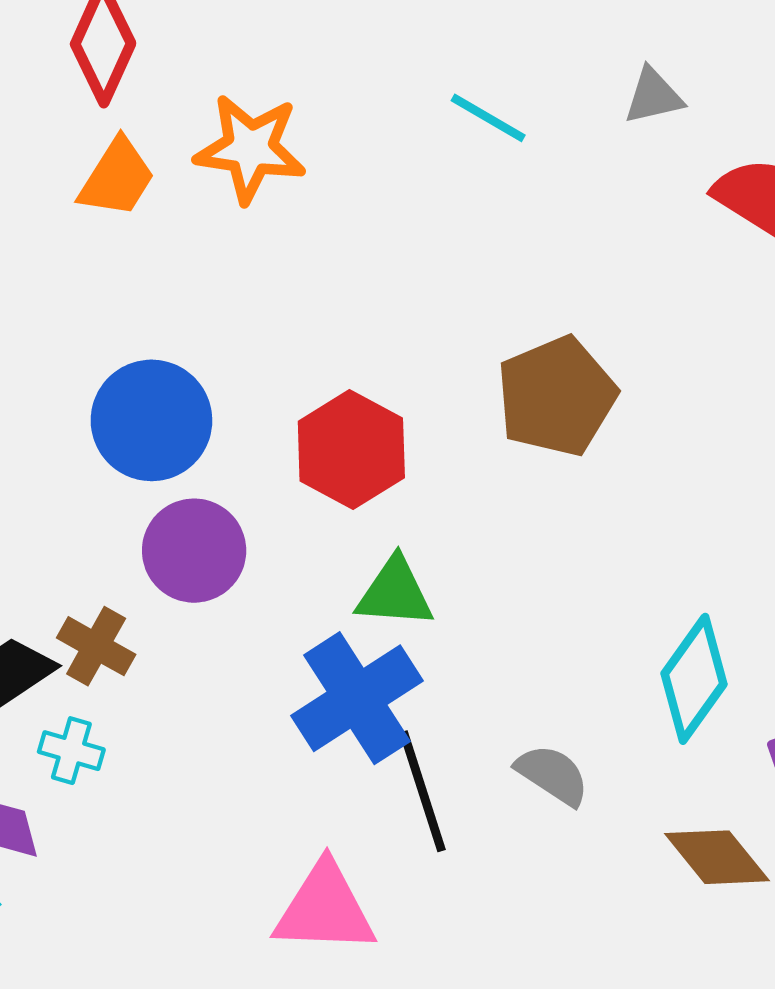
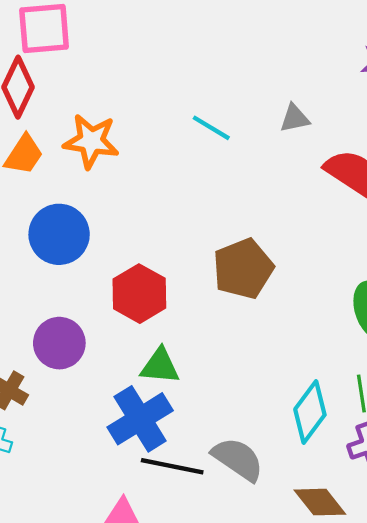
blue circle: (151, 420) -> (59, 234), moved
gray semicircle: (552, 775) -> (238, 459), size x1.4
black line: (423, 791) -> (172, 466), turned -62

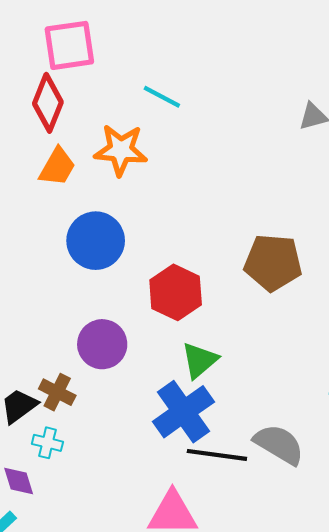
cyan line: (211, 128) -> (162, 97), moved
brown pentagon: (243, 269) -> (273, 263), turned 30
green triangle: (160, 366) -> (199, 360), turned -42

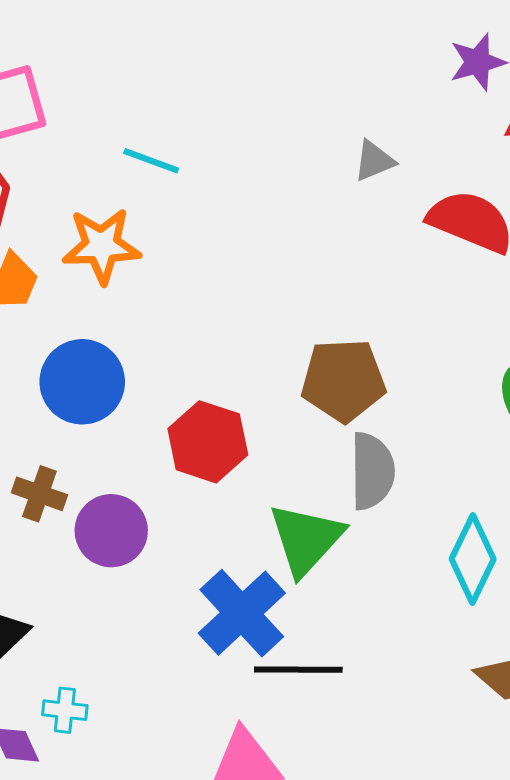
green triangle: (199, 360) -> (306, 539), moved, size x1.4
brown cross: (57, 392) -> (39, 494), moved
cyan cross: (47, 443) -> (65, 710), moved
gray semicircle: (279, 444) -> (372, 471), moved, turned 66

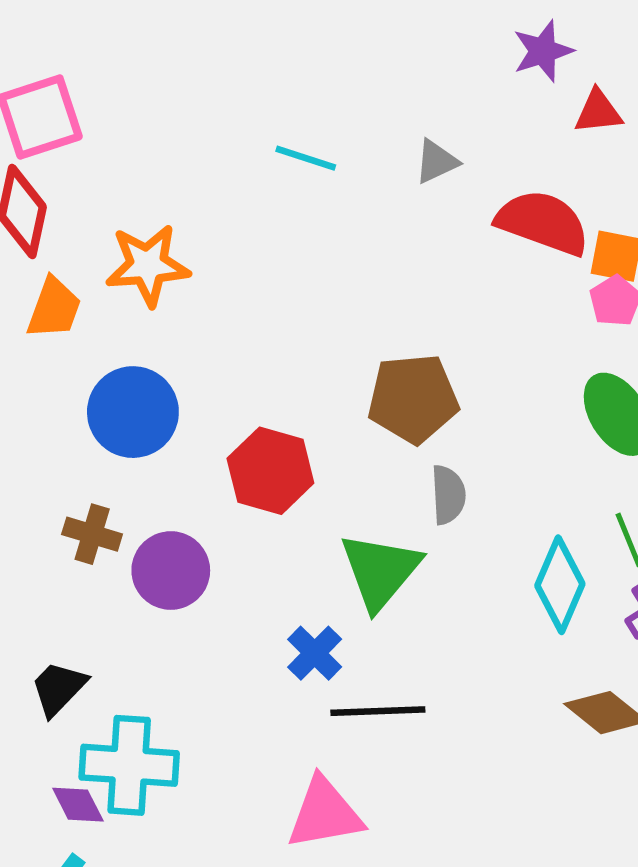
cyan line: (151, 161) -> (306, 158), moved
gray semicircle: (372, 471) -> (448, 495), size x0.7
blue cross: (242, 613) -> (315, 653), size x0.6
cyan cross: (65, 710) -> (129, 765), size x2.0

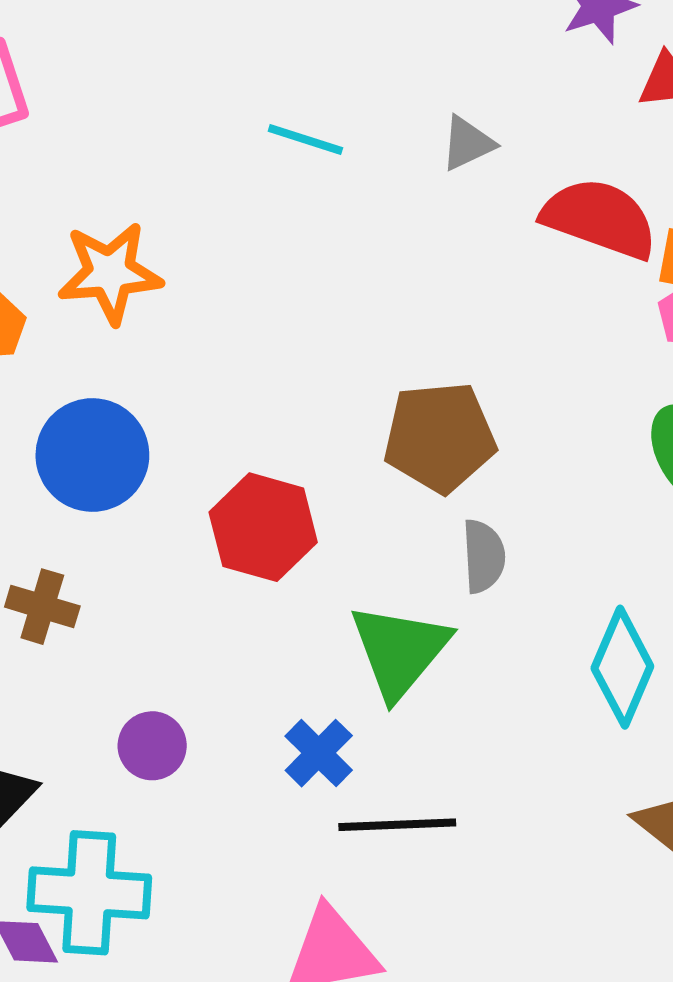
purple circle: (171, 571) -> (152, 746), moved, size x0.7

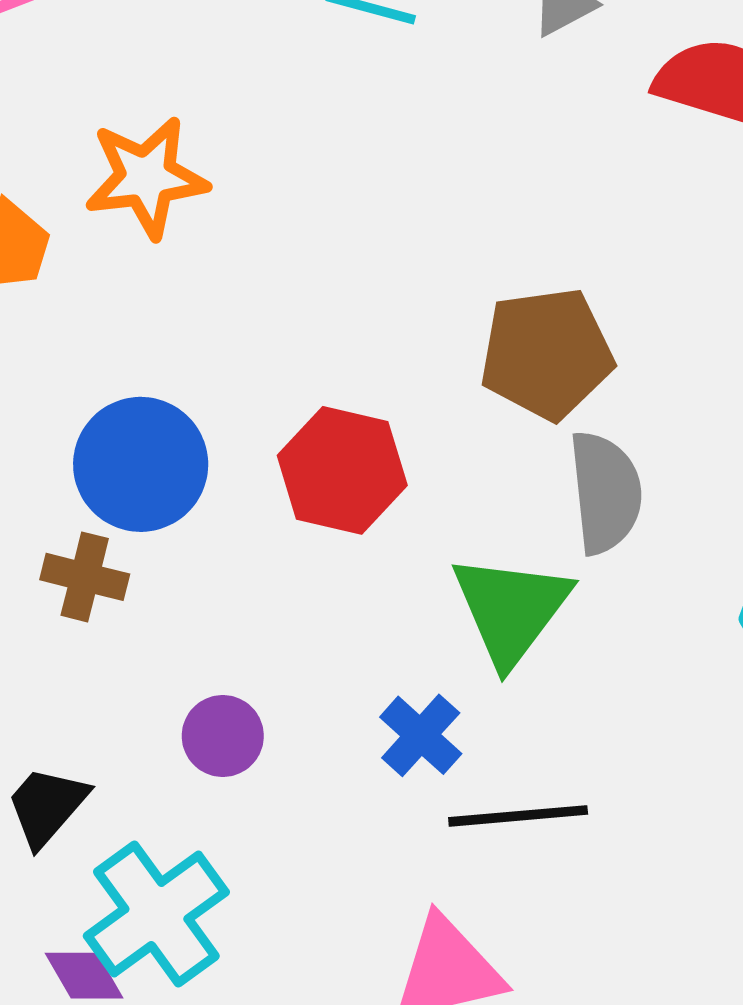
blue circle: (92, 455) -> (141, 464), moved
gray semicircle: (484, 556) -> (605, 492), size x1.4
cyan cross: (89, 893) -> (156, 914), turned -37

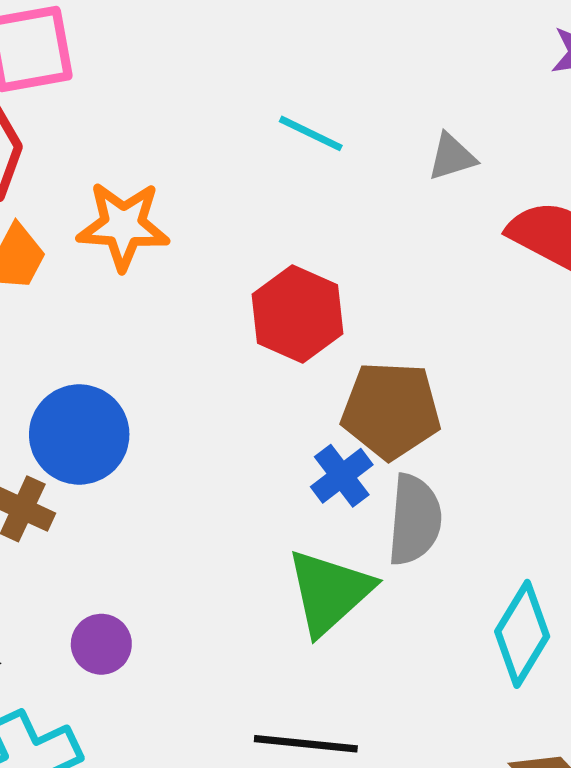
red hexagon: (342, 470) -> (297, 314), moved
blue cross: (421, 735) -> (342, 476), moved

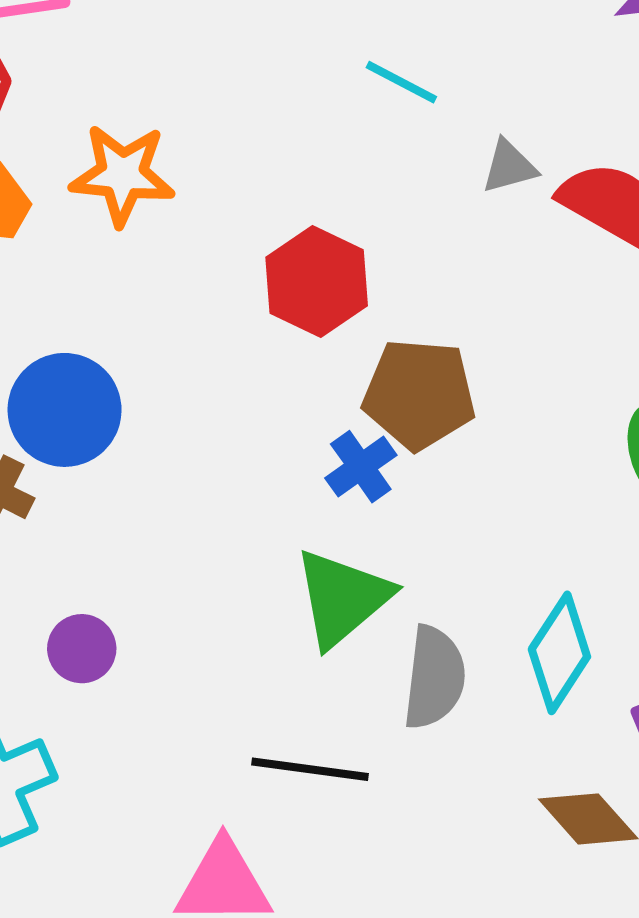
cyan line: (311, 133) -> (401, 82), moved
gray triangle: (452, 157) -> (509, 166), moved
gray semicircle: (414, 520) -> (434, 677), moved

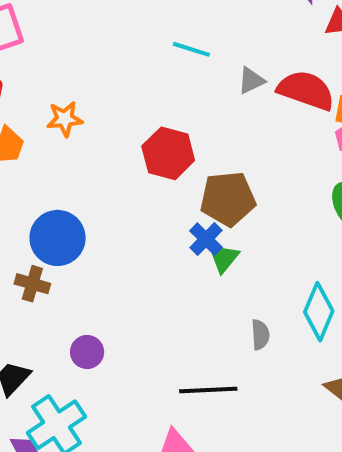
orange star: (122, 175) -> (65, 119), size x0.7
green triangle: (342, 598) -> (224, 258), moved, size x0.6
gray semicircle: (434, 677) -> (260, 335), size x0.6

